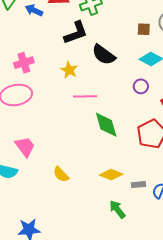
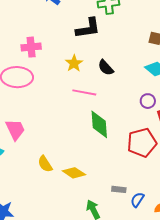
black semicircle: (104, 55) -> (106, 68), moved, size x0.7
purple circle: (141, 86) -> (148, 101), moved
yellow diamond: (111, 175) -> (74, 173), moved

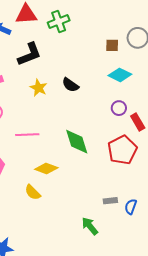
black L-shape: (88, 28) -> (30, 54), moved
pink line: (84, 92) -> (27, 135), moved
yellow diamond: (74, 173) -> (46, 168), moved

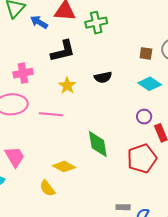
black semicircle: (70, 85) -> (103, 77), moved, turned -54
pink line: (27, 135) -> (51, 114), moved

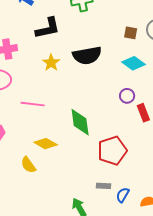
black semicircle: (103, 77) -> (87, 55), size x1.6
pink line: (51, 114) -> (33, 104), moved
red pentagon: (142, 158) -> (112, 151), moved

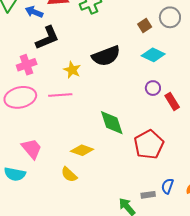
black L-shape: (48, 28) -> (47, 38), moved
brown square: (131, 33) -> (145, 26), turned -32
pink line: (33, 104) -> (60, 95), moved
gray rectangle: (104, 186) -> (148, 195), moved

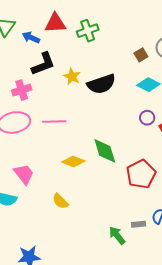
yellow star: (72, 70) -> (72, 76), moved
yellow diamond: (82, 150) -> (73, 161), moved

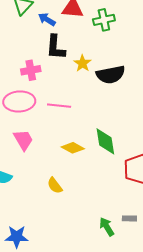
black L-shape: (43, 64) -> (56, 47), turned 108
pink trapezoid: (24, 174) -> (23, 140), moved

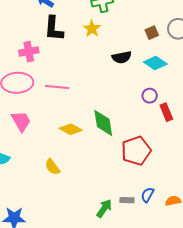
yellow star: (82, 63) -> (92, 29), moved
black semicircle: (111, 75) -> (122, 57), moved, size x0.7
green arrow: (107, 227) -> (104, 208), turned 66

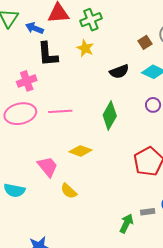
pink trapezoid: (21, 121) -> (48, 167), moved
green diamond: (103, 123) -> (110, 115), moved, turned 48

